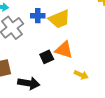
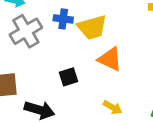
orange triangle: (64, 50) -> (110, 59), moved

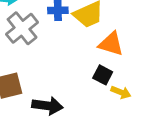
black square: (68, 77) -> (103, 75), moved, turned -36

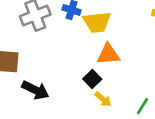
orange triangle: (111, 44) -> (108, 54), turned -40

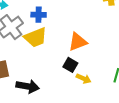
yellow trapezoid: (97, 22) -> (36, 37), moved

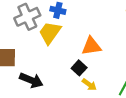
yellow trapezoid: (36, 37) -> (50, 33), turned 135

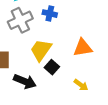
yellow trapezoid: (50, 33) -> (41, 50), moved
black square: (79, 68) -> (52, 67), moved

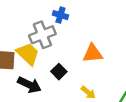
gray cross: (20, 20) -> (42, 35), moved
yellow trapezoid: (41, 50) -> (28, 54), moved, turned 95

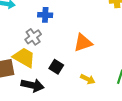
gray cross: (42, 35) -> (33, 37), size x0.7

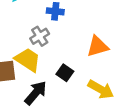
yellow arrow: (88, 79) -> (101, 89), size x1.5
black arrow: (32, 85) -> (36, 93), turned -65

